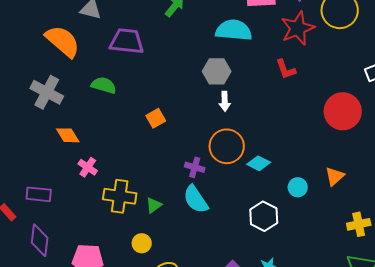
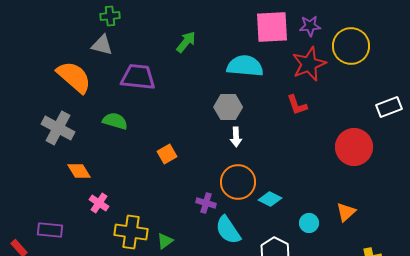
cyan semicircle: (196, 199) -> (228, 230), moved

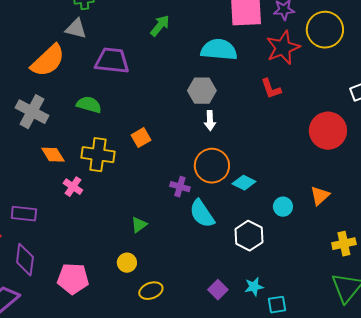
orange semicircle: (74, 77) -> (48, 61), turned 96
yellow cross: (131, 232) -> (98, 155), moved

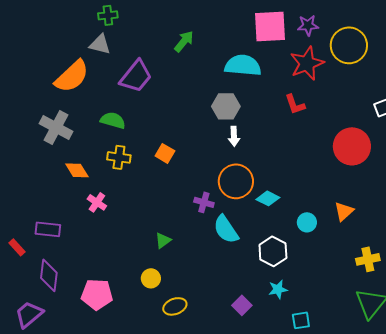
purple trapezoid: (112, 61) -> (136, 76), turned 123
orange square: (141, 138) -> (165, 153), turned -30
yellow cross: (98, 155) -> (119, 157), moved, size x0.7
cyan star: (254, 287) -> (278, 289), moved

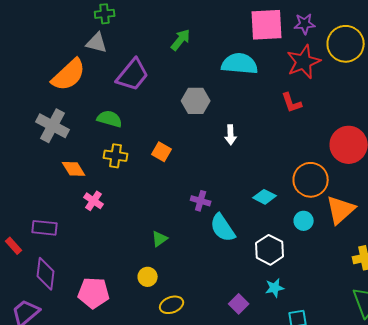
gray hexagon: (226, 106) -> (196, 101), moved
orange circle: (236, 181) -> (311, 180), moved
orange triangle: (344, 211) -> (341, 210), size x1.5

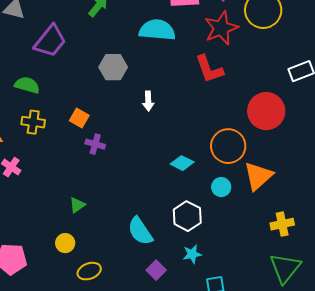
red L-shape: (292, 103) -> (209, 69), size x1.4
purple cross: (201, 201) -> (95, 144), moved
cyan semicircle: (223, 228) -> (140, 231), moved

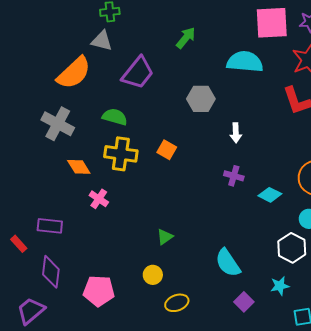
yellow cross: (33, 122) -> (121, 154), size x1.4
purple cross: (95, 144) -> (234, 176), moved
white hexagon: (187, 216) -> (292, 248), moved

